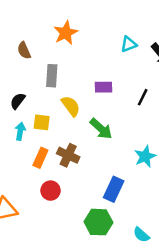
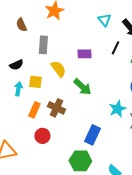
cyan triangle: (129, 44) -> (104, 20), turned -48
black line: (143, 97) -> (115, 48), moved
black semicircle: (18, 101) -> (16, 65), turned -152

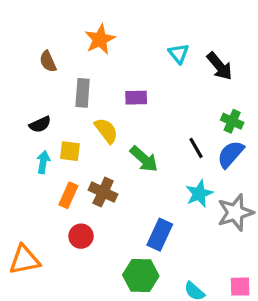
black line: (115, 48) -> (196, 148), moved, turned -56
purple rectangle: (84, 54) -> (136, 98), moved

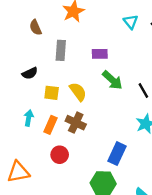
yellow semicircle: (106, 131) -> (78, 92), moved
green arrow: (144, 159) -> (112, 80), moved
cyan arrow: (43, 162) -> (29, 118), moved

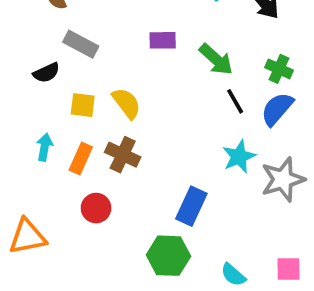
gray rectangle: (61, 50) -> (81, 44), moved, turned -66
green arrow: (112, 80) -> (216, 59), moved

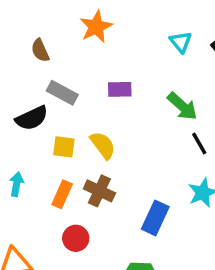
purple rectangle: (163, 40) -> (120, 89), moved
black semicircle: (46, 73) -> (32, 118), size x1.4
cyan arrow: (45, 147) -> (16, 184), moved
blue rectangle: (191, 206) -> (155, 218), moved

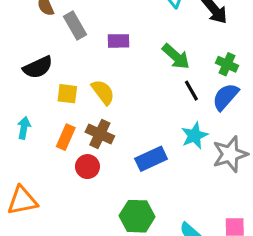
gray rectangle: (62, 93) -> (75, 25), moved, turned 32
blue rectangle: (155, 218) -> (151, 159), turned 40
red circle: (76, 238) -> (87, 167), moved

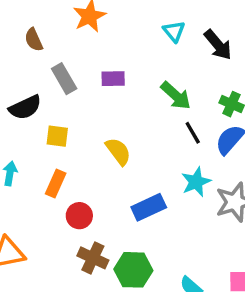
gray rectangle: (75, 25) -> (64, 79), moved
yellow semicircle: (103, 92) -> (118, 151), moved
brown cross: (100, 134) -> (93, 258), moved

